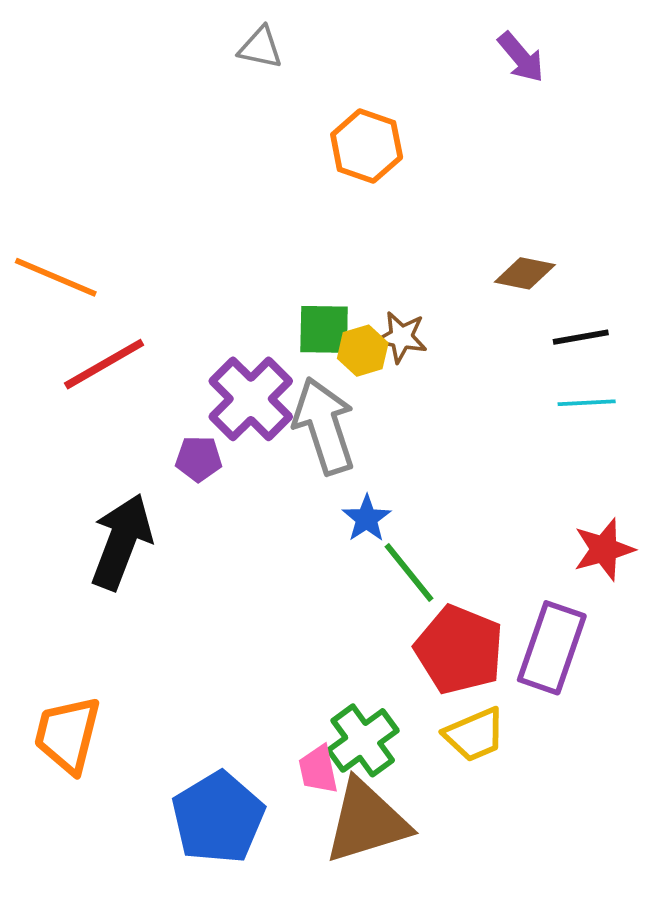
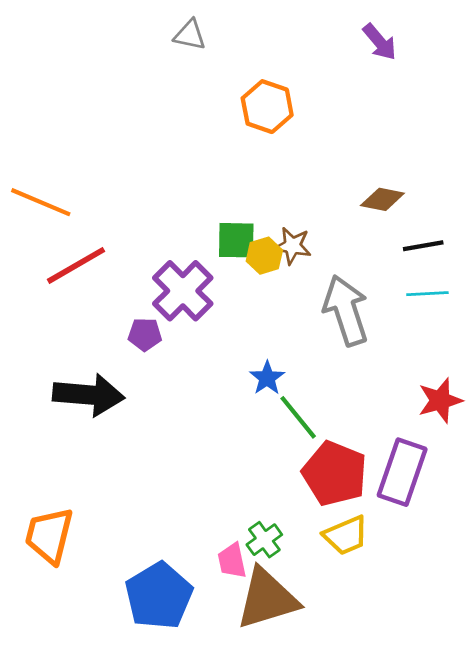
gray arrow: (324, 426) -> (346, 310), moved
black arrow: (121, 542) -> (89, 395), turned 74
green cross: (363, 740) -> (264, 540), size x0.7

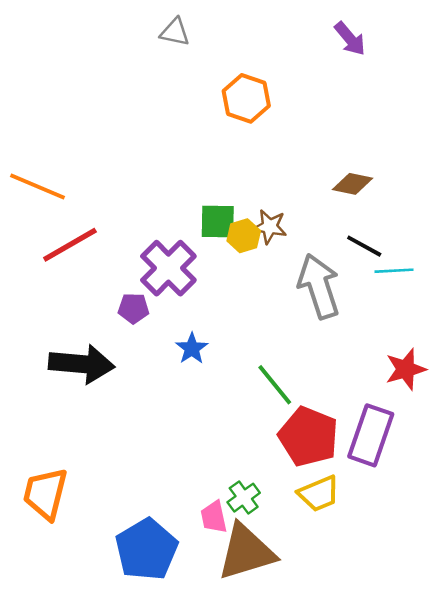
black line: (423, 246) -> (364, 246), moved, turned 39
blue star: (267, 378) -> (192, 348), moved

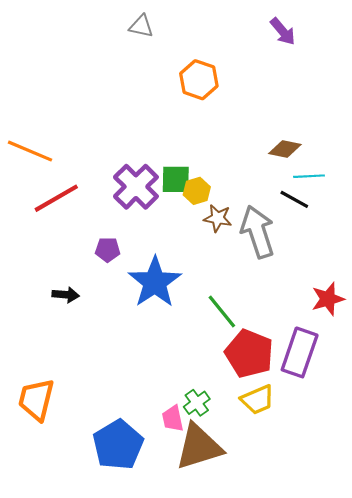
brown star: (270, 227) -> (218, 218), moved
purple cross: (168, 268) -> (136, 187), moved
cyan line: (394, 271) -> (309, 176), moved
blue star: (192, 348) -> (155, 282), size x2.0
black arrow: (82, 364) -> (66, 295), size x0.5

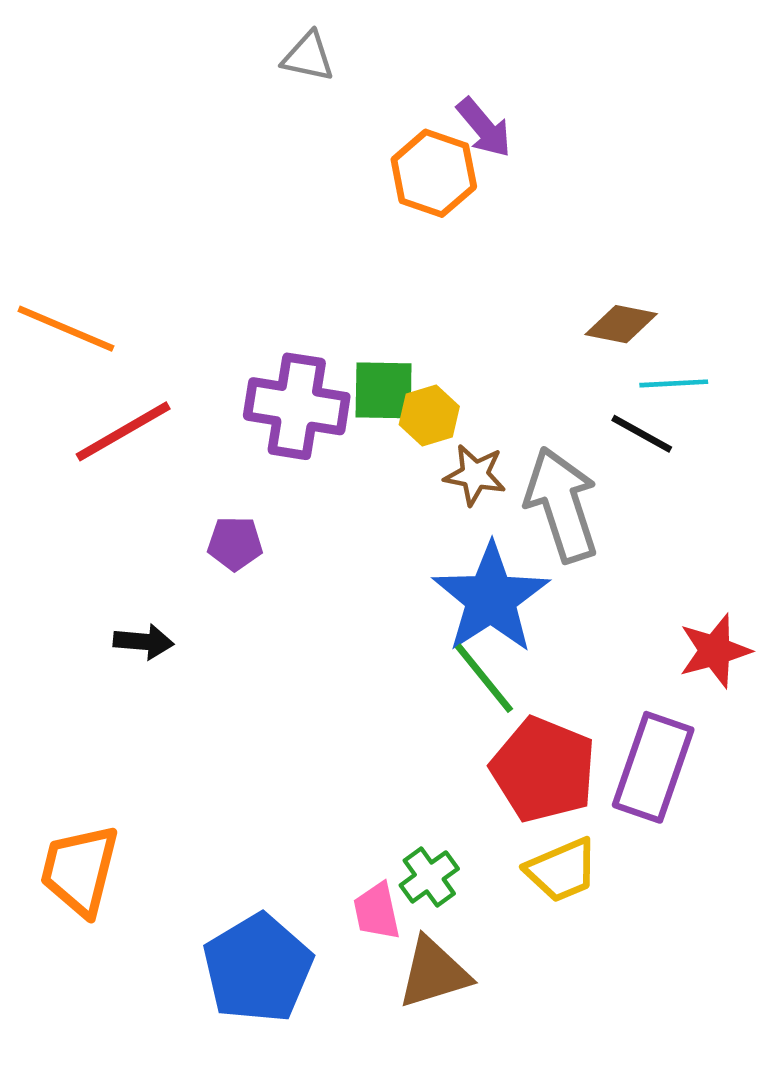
purple arrow: (283, 31) -> (484, 128), moved
purple cross: (136, 187) -> (297, 406), turned -36
blue star: (155, 282) -> (491, 598), moved
brown triangle: (199, 447) -> (434, 973), size x0.7

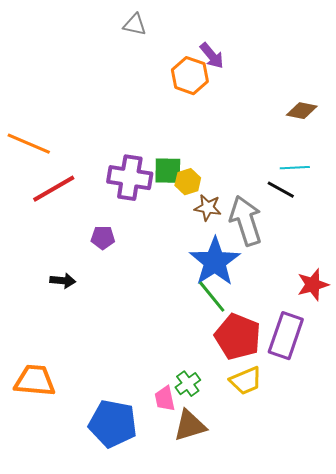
brown diamond: (621, 324) -> (302, 111), moved
orange trapezoid: (80, 870) -> (35, 381), turned 81
blue pentagon: (258, 968) -> (113, 424), turned -30

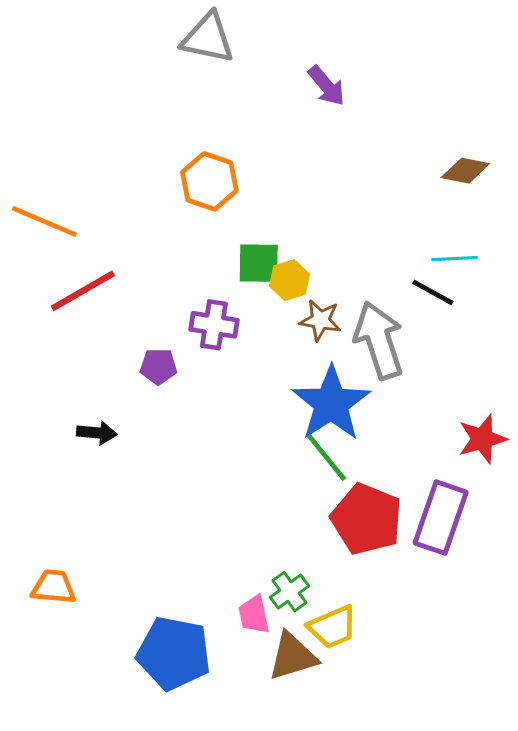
gray triangle: (135, 25) -> (208, 38), size x1.5
orange hexagon: (190, 76) -> (209, 181), moved
purple cross: (130, 178) -> (214, 325), moved, size x0.7
orange trapezoid: (35, 381) -> (54, 587), size x0.7
yellow trapezoid: (246, 381) -> (333, 627), moved

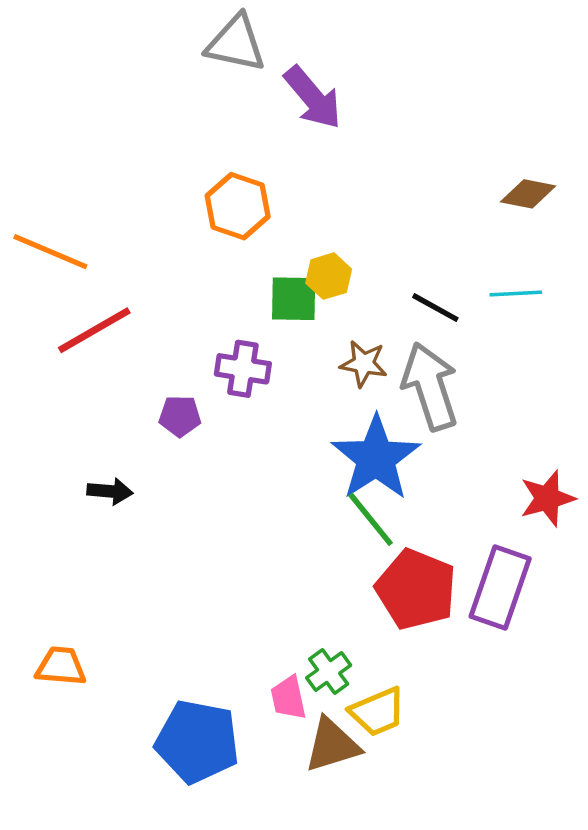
purple arrow: (327, 86) -> (313, 98), moved, size x1.4
yellow hexagon: (290, 280) -> (329, 276), moved
black line: (433, 292) -> (435, 308), moved

